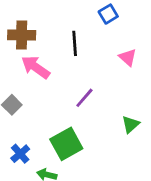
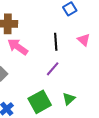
black line: (75, 43) -> (56, 42), moved
green triangle: (131, 124) -> (69, 99), moved

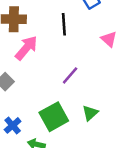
black line: (56, 42) -> (64, 24), moved
pink arrow: (18, 47) -> (26, 48), turned 95

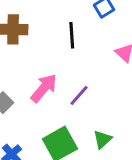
pink arrow: (26, 48) -> (44, 88), moved

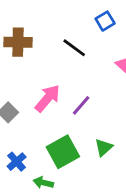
black line: (72, 35) -> (74, 48), turned -50

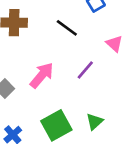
purple line: (81, 105) -> (85, 70), moved

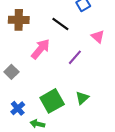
pink arrow: (42, 75) -> (41, 49), moved

